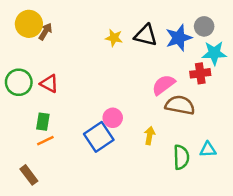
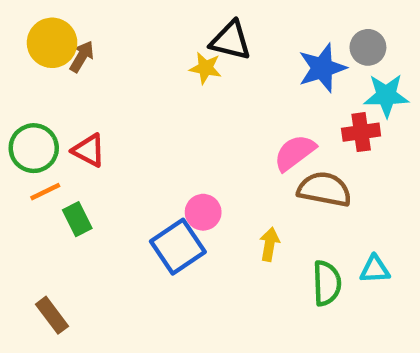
black triangle: (146, 35) -> (231, 41), moved
green rectangle: (43, 122) -> (77, 219), turned -36
orange line: (45, 141) -> (45, 192), moved

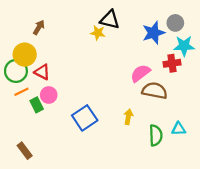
yellow circle: (52, 43) -> (25, 55), moved
pink circle: (203, 212) -> (49, 95), moved

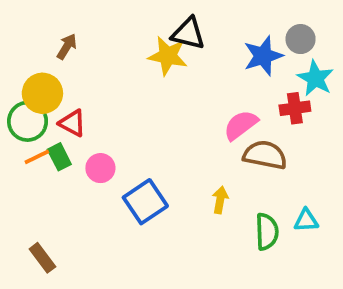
yellow star: (98, 33) -> (168, 56), size x1.5
cyan star: (184, 46) -> (315, 78), turned 30
pink circle: (49, 95) -> (100, 168), moved
green rectangle: (37, 105) -> (59, 157), moved

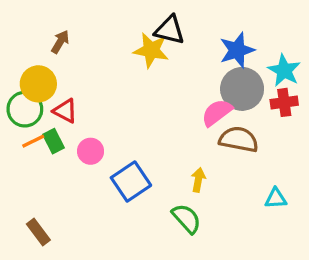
gray circle: (301, 39) -> (242, 89), moved, size x1.6
red cross: (295, 108) -> (284, 102), moved
green semicircle: (267, 232) -> (186, 219), moved, turned -40

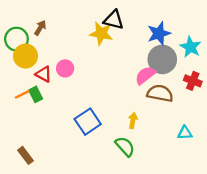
red cross: (284, 102) -> (193, 81), moved, turned 30
green circle: (25, 109) -> (16, 39), moved
pink circle: (91, 151) -> (65, 68), moved

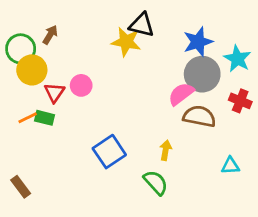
red triangle: (44, 74) -> (54, 92), turned 36
green rectangle: (36, 94) -> (45, 118), turned -49
brown rectangle: (26, 155) -> (21, 187), moved

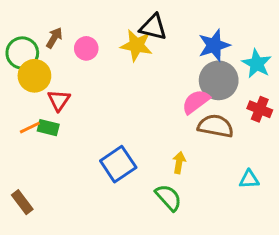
pink circle: (81, 85) -> (86, 48), moved

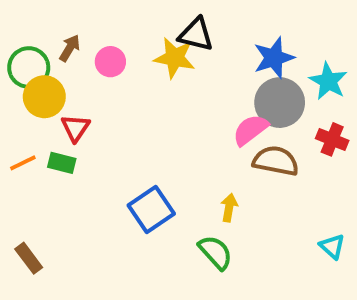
orange line: (30, 128) -> (23, 163), moved
cyan triangle: (249, 179) -> (332, 246), moved, turned 45

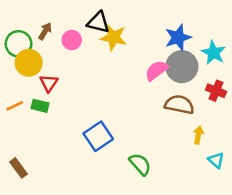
black triangle: (196, 34) -> (98, 22), moved
pink semicircle: (250, 130) -> (157, 70), moved
yellow arrow: (229, 208) -> (198, 135), moved

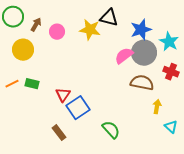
black triangle: (98, 22) -> (109, 18), moved
green circle: (19, 44) -> (13, 17), moved
red triangle: (49, 83) -> (63, 95), moved
brown rectangle: (19, 168) -> (59, 133), moved

